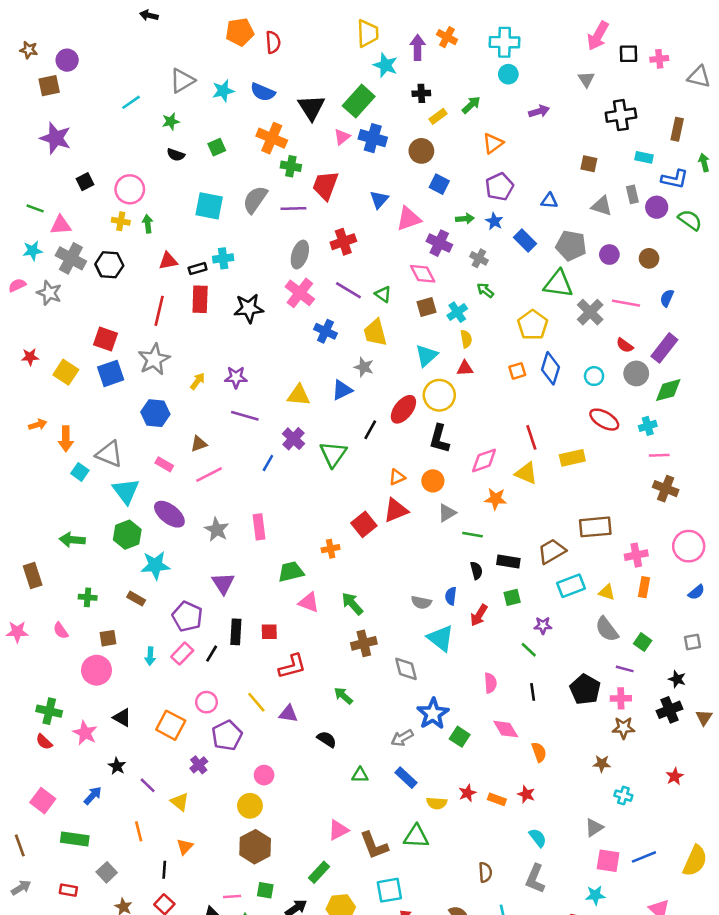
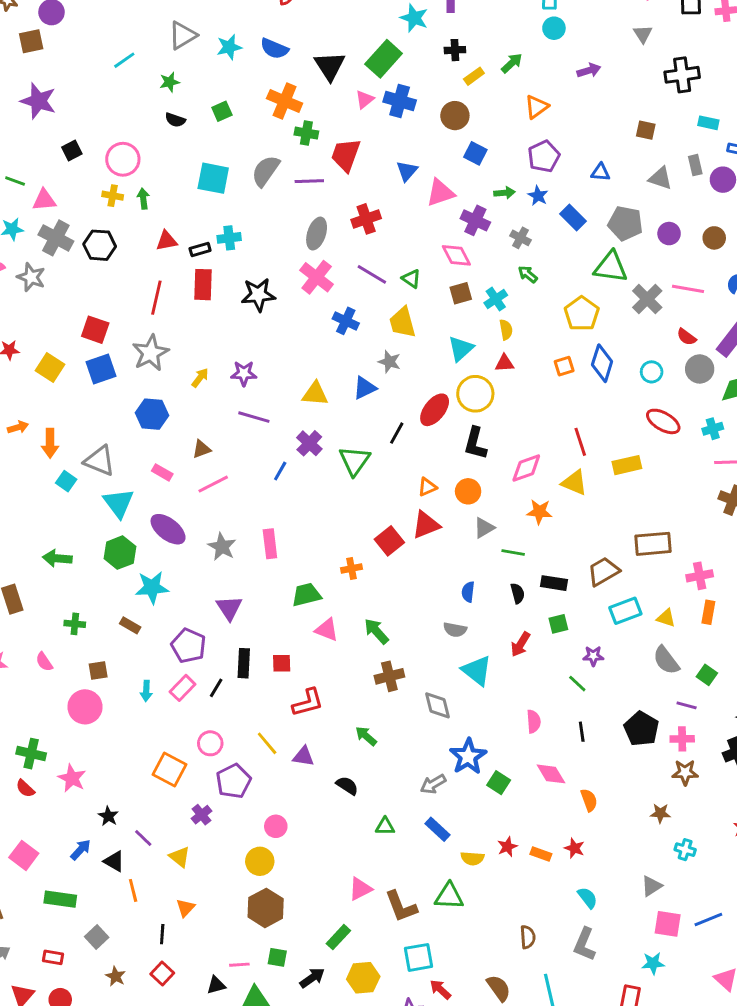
blue semicircle: (451, 596) -> (468, 592), moved
black triangle: (122, 718) -> (114, 861), moved

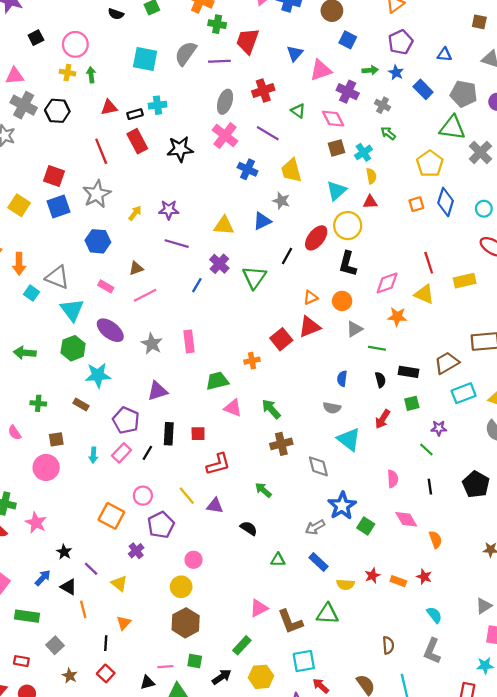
green triangle: (411, 279) -> (298, 111), moved
red rectangle: (203, 285) -> (137, 141), turned -30
red line: (156, 298) -> (101, 151), turned -35
purple triangle: (229, 608) -> (157, 391), turned 45

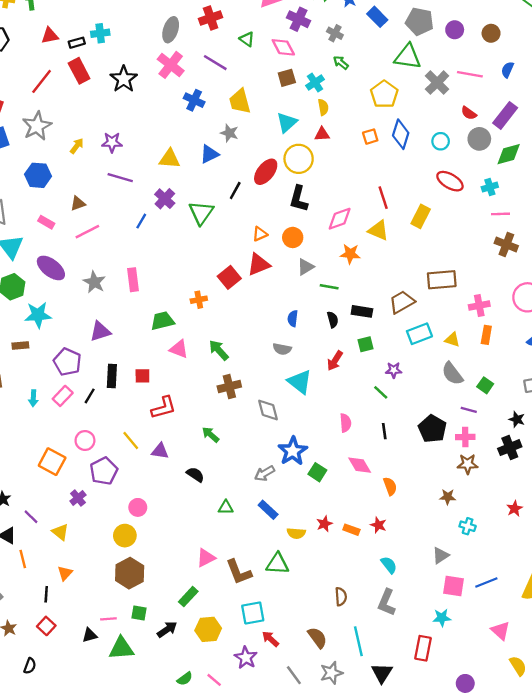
black star: (180, 149) -> (124, 79), turned -30
red line: (101, 151) -> (42, 81), turned 60
yellow rectangle: (465, 281) -> (421, 216), turned -50
brown rectangle: (81, 404) -> (20, 345), turned -35

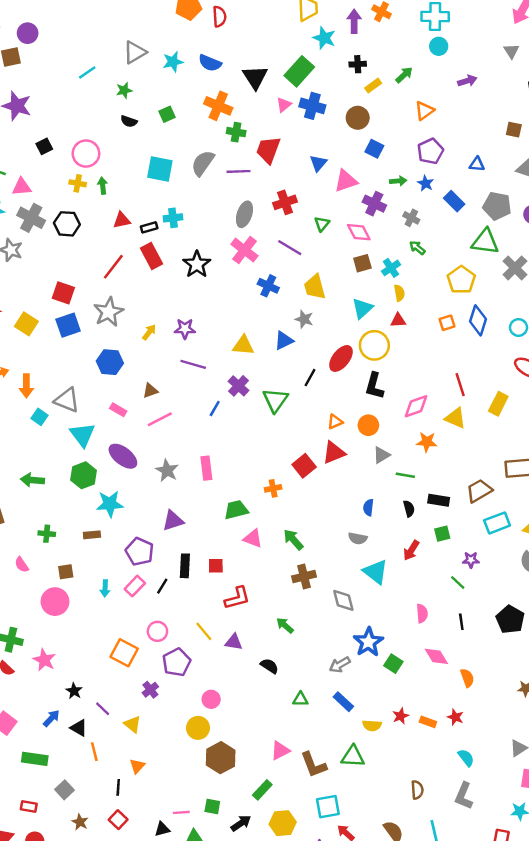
green triangle: (247, 39) -> (322, 224), turned 35
brown hexagon: (130, 573) -> (221, 758), moved

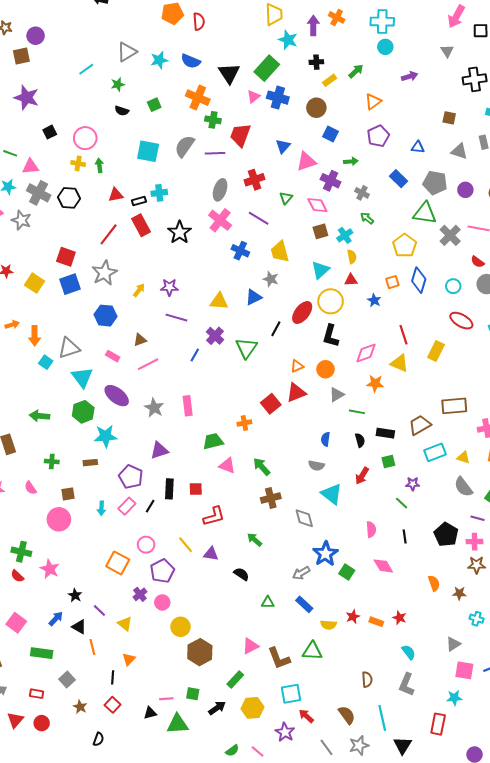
blue star: (426, 183) -> (374, 300), moved
gray triangle: (67, 400) -> (69, 348), turned -40
orange semicircle: (467, 678) -> (434, 583), moved
pink circle: (211, 699) -> (162, 602), moved

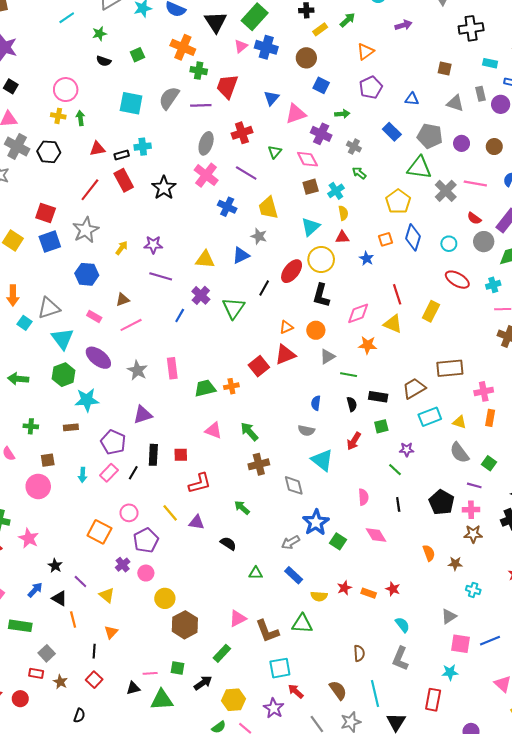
black square: (50, 132) -> (11, 86), moved, turned -32
green trapezoid: (213, 441) -> (205, 388), moved
red rectangle: (37, 694) -> (36, 673), moved
yellow hexagon: (253, 708) -> (234, 700), moved

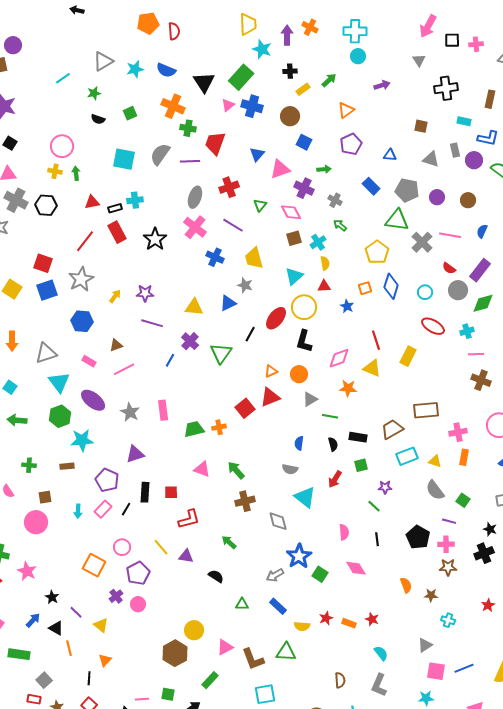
cyan square: (24, 323) -> (10, 387), moved
yellow circle: (165, 598) -> (194, 630), moved

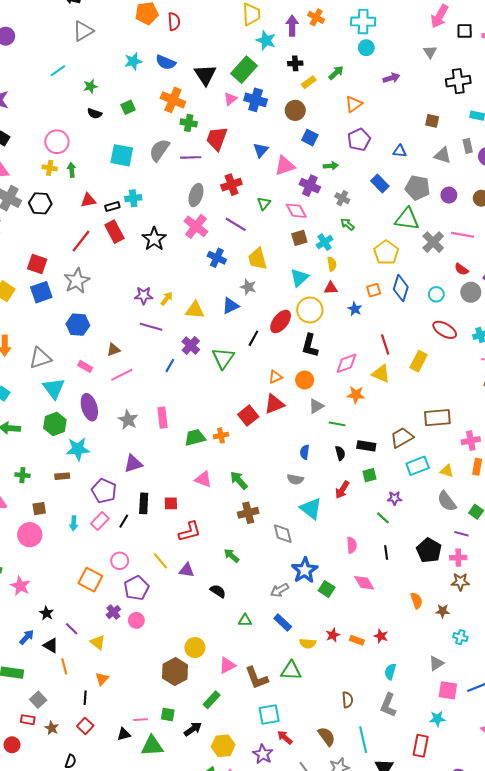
gray triangle: (103, 61) -> (83, 31), moved
yellow arrow: (115, 296) -> (167, 299), moved
purple ellipse: (93, 400) -> (89, 407), turned 35
cyan semicircle: (381, 653) -> (390, 672), turned -126

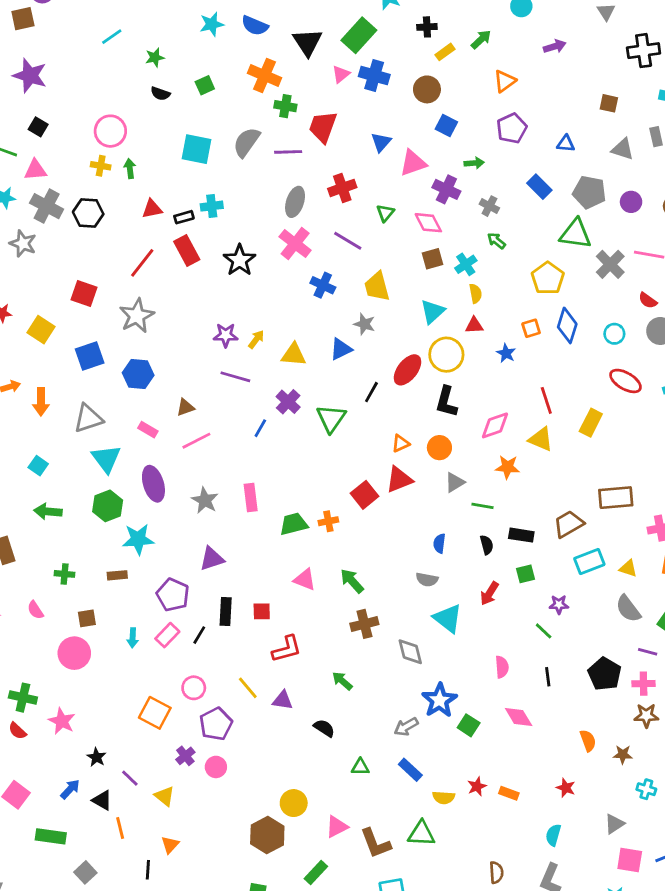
blue square: (41, 292) -> (90, 356), moved
red star: (381, 636) -> (566, 788), moved

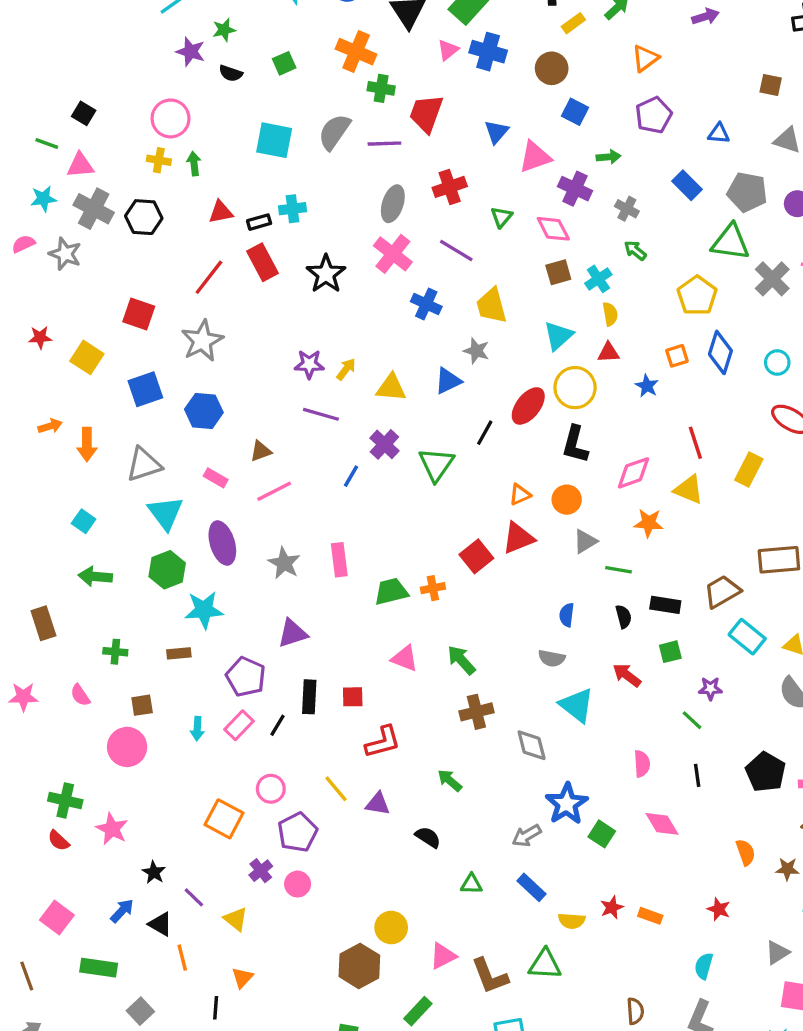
purple star: (30, 76) -> (191, 52), moved, size x0.7
cyan rectangle: (589, 561) -> (747, 637), turned 60
red arrow: (489, 593) -> (627, 675), turned 95

